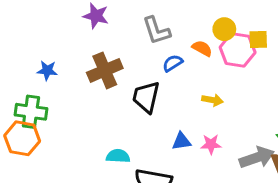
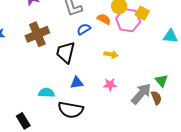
yellow square: (258, 39) -> (142, 13), turned 32
blue triangle: (181, 141) -> (77, 83), moved
gray arrow: (257, 158) -> (141, 94), turned -30

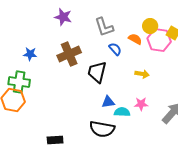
blue semicircle: (84, 29) -> (115, 49), turned 80
cyan semicircle: (46, 93) -> (122, 112), moved
black rectangle: (23, 121) -> (55, 140), turned -63

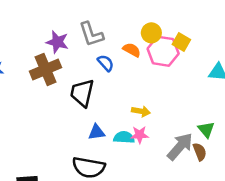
purple star: (63, 17) -> (57, 42), moved
yellow arrow: (142, 74) -> (141, 111), moved
cyan semicircle: (122, 112) -> (124, 137), moved

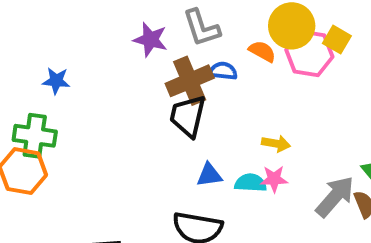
yellow circle: (151, 33) -> (292, 26), size x1.5
blue semicircle: (106, 63) -> (223, 71), turned -42
brown cross: (46, 69) -> (190, 81), moved

